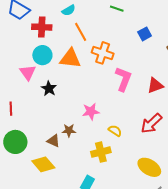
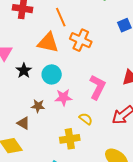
cyan circle: (42, 55) -> (52, 74), moved
pink L-shape: (123, 79) -> (97, 87), moved
brown star: (69, 130) -> (38, 106), moved

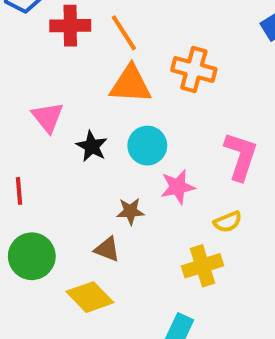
orange line: (61, 17) -> (124, 33), moved
yellow semicircle: (86, 119) -> (228, 222), turned 128

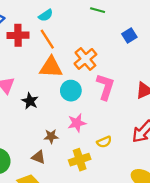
orange cross: (194, 70) -> (85, 59), turned 35
cyan circle: (147, 146) -> (71, 91), moved
pink L-shape: (241, 156) -> (105, 87), moved
yellow cross: (203, 266) -> (80, 160), moved

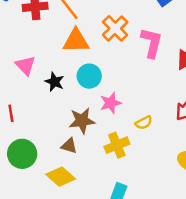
pink L-shape: (105, 87) -> (152, 43), moved
cyan circle: (71, 91) -> (89, 76), moved
brown star: (51, 136) -> (82, 121), size x1.5

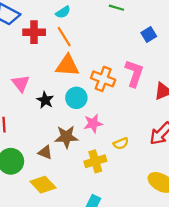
orange cross: (115, 28) -> (103, 79), moved, turned -30
brown triangle: (69, 146) -> (45, 152), moved

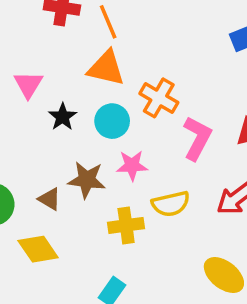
pink L-shape: (134, 73) -> (197, 138), moved
yellow semicircle: (121, 143) -> (171, 204), size x1.5

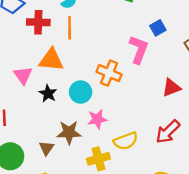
orange line: (108, 22) -> (70, 28), turned 30
orange triangle: (106, 68) -> (51, 60), moved
pink L-shape: (197, 138) -> (139, 49), moved
brown triangle: (50, 199) -> (46, 148), turned 42

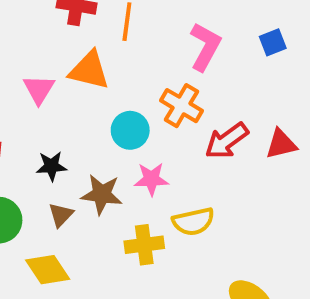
pink L-shape: (139, 49) -> (205, 47), moved
black star: (48, 93) -> (51, 166), moved, turned 30
red arrow: (168, 132) -> (227, 141), moved

